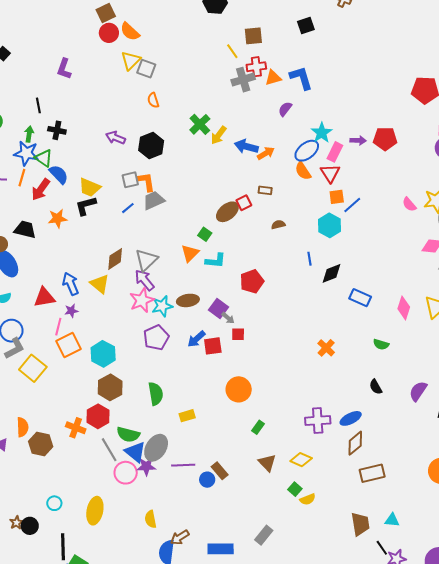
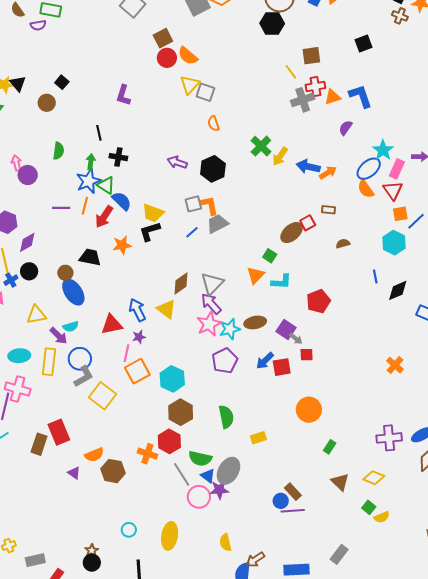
blue star: (26, 153) -> (89, 181), turned -30
orange semicircle: (23, 427) -> (94, 455), turned 72
blue triangle: (135, 452) -> (208, 476), size x0.7
purple line: (183, 465) -> (293, 511), moved
black circle: (30, 526) -> (92, 563), moved

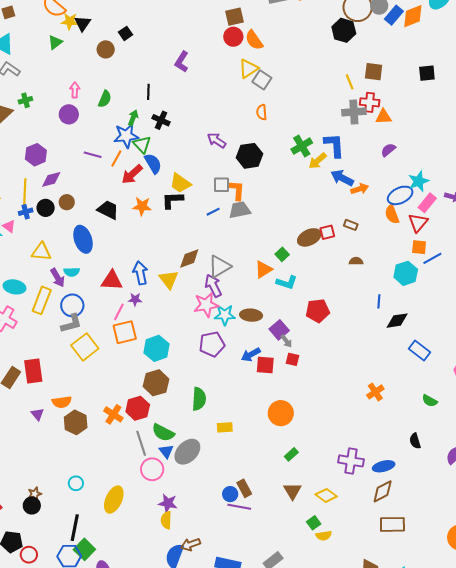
blue L-shape: (361, 96) -> (334, 145), moved
pink arrow: (16, 163) -> (75, 90), moved
brown circle: (65, 273) -> (67, 202), moved
purple star: (219, 490) -> (168, 503), moved

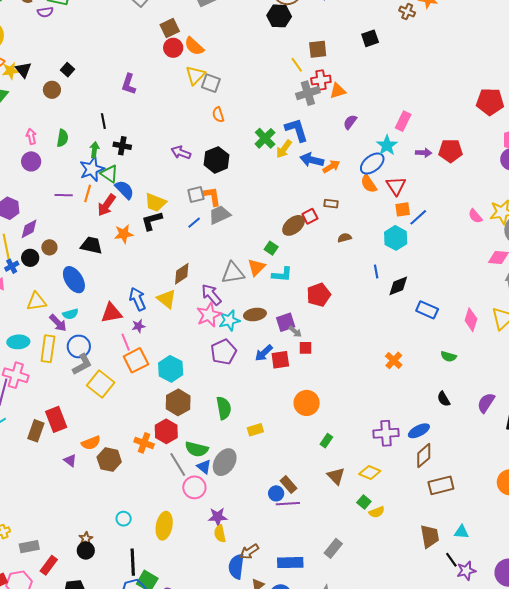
pink rectangle: (427, 203) -> (403, 121), moved
gray triangle: (219, 266) -> (233, 273), moved, turned 35
pink line: (119, 312) -> (126, 342), turned -36
purple square: (279, 330) -> (286, 322), turned 36

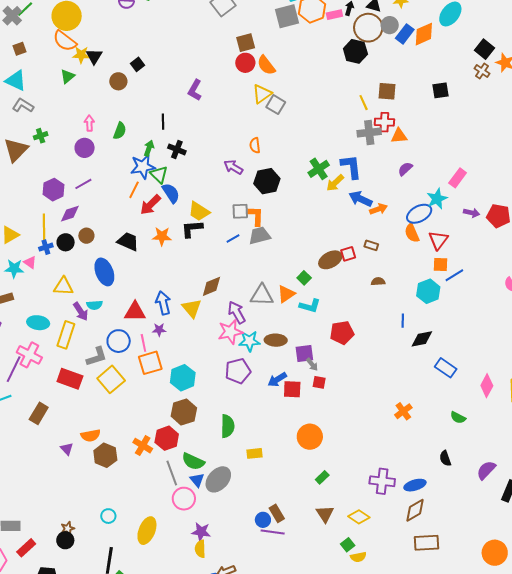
orange semicircle: (218, 115) -> (255, 145), moved
purple line: (64, 195) -> (83, 184), moved, turned -42
blue circle: (79, 346) -> (119, 341), moved
red rectangle: (56, 419) -> (70, 379), moved, turned -60

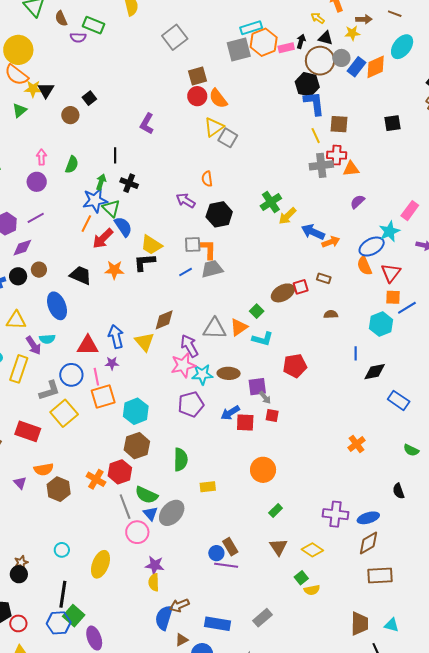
blue L-shape: (351, 167) -> (314, 103), moved
red rectangle: (70, 379) -> (28, 431), moved

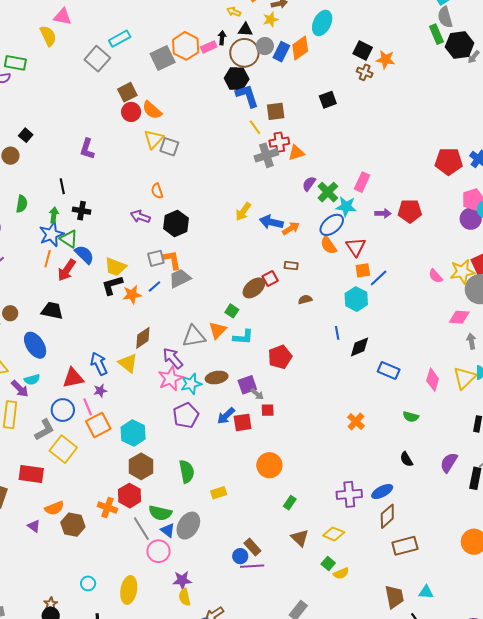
cyan rectangle: (251, 28) -> (120, 39), moved
green cross: (271, 202) -> (328, 192), moved
cyan star: (389, 231) -> (346, 207), turned -30
orange star: (114, 270) -> (132, 295), moved

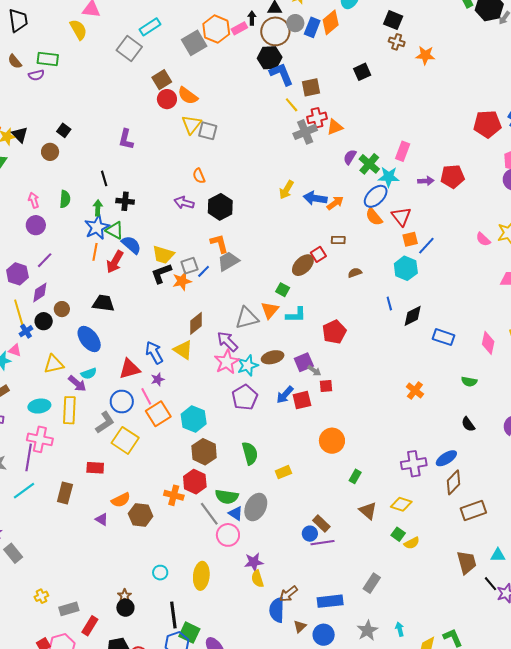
orange star: (386, 60) -> (425, 55), moved
gray square: (156, 258) -> (189, 266), moved
red rectangle: (31, 474) -> (95, 468), size x0.7

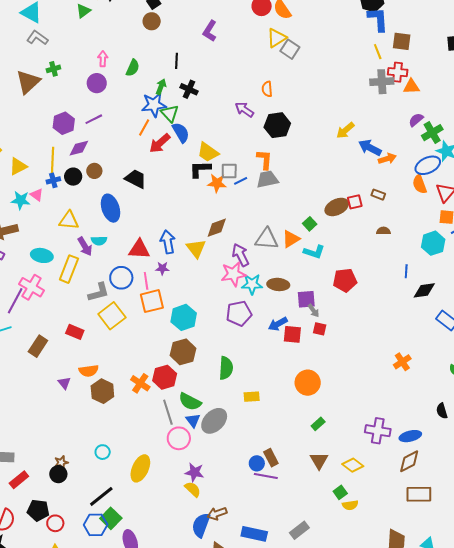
brown circle: (50, 152) -> (152, 21), moved
yellow semicircle: (258, 579) -> (193, 489), turned 132
black line: (173, 615) -> (101, 496), turned 40

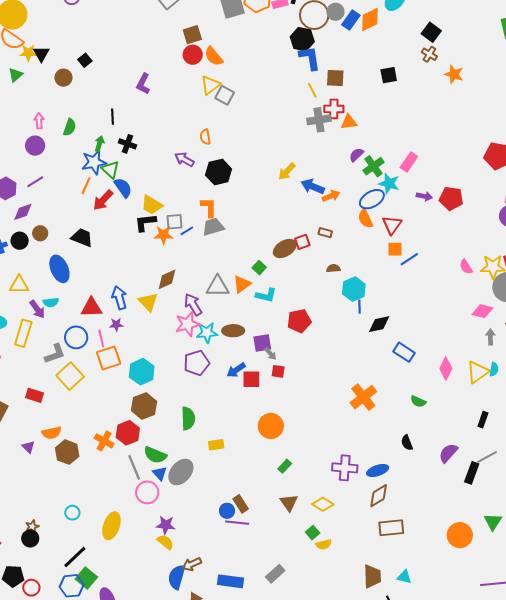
brown circle: (152, 21) -> (63, 78), moved
cyan hexagon: (433, 243) -> (354, 289), moved
orange cross: (402, 362) -> (363, 397), size x1.5

